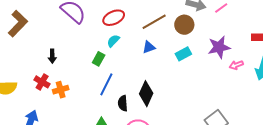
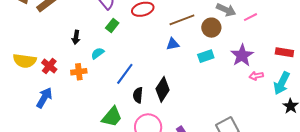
cyan semicircle: (113, 41) -> (98, 53), moved
purple star: (219, 47) -> (242, 55), turned -30
green rectangle: (99, 59) -> (112, 26), moved
red cross: (42, 82) -> (49, 66), moved

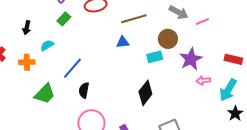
brown circle: (211, 28) -> (168, 39), moved
black diamond: (163, 89) -> (145, 93), moved
green trapezoid: (112, 117) -> (45, 94), moved

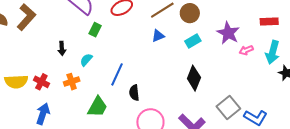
brown circle: (168, 39) -> (190, 13), moved

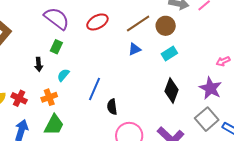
green rectangle: (95, 30) -> (56, 47), moved
purple star: (228, 33) -> (210, 88), moved
green trapezoid: (97, 107) -> (54, 125), moved

